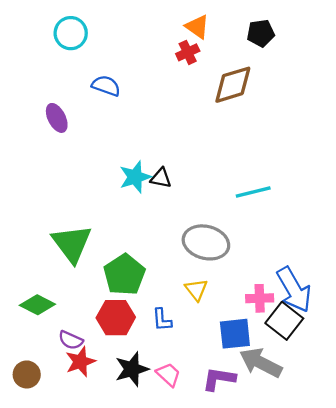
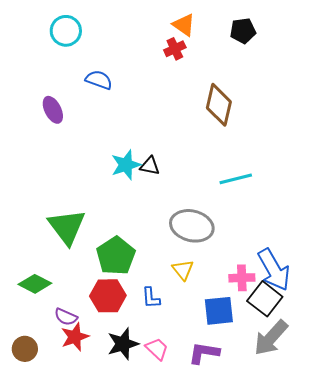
brown diamond: (233, 85) -> (219, 105), moved, turned -60
gray arrow: (261, 363) -> (271, 338), moved, turned -75

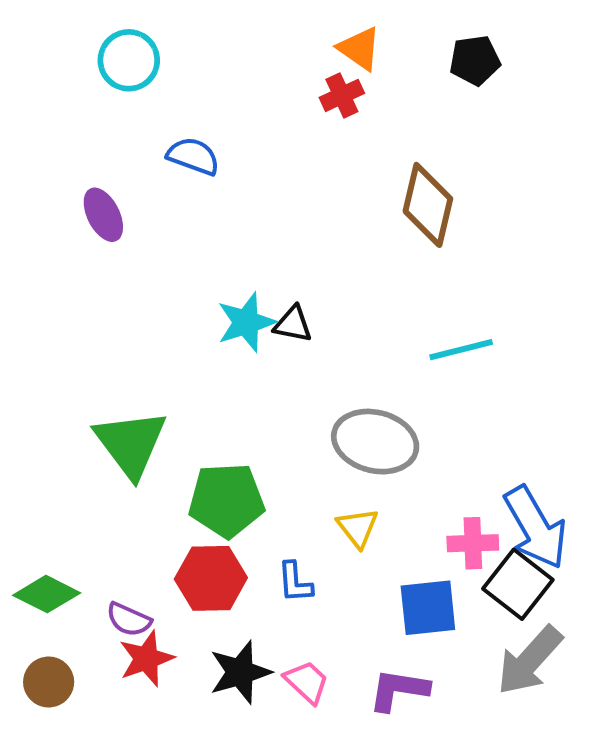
green pentagon: (116, 256) -> (227, 500), turned 30
green diamond: (35, 284) -> (47, 594), moved

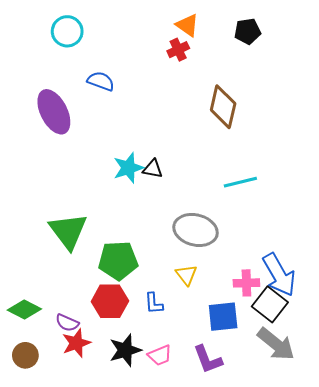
purple ellipse: (103, 215) -> (54, 112), size x1.6
gray arrow: (530, 661) -> (276, 344), turned -93
pink trapezoid: (307, 682) -> (160, 355), turned 115
purple L-shape: (399, 690) -> (208, 359), turned -120

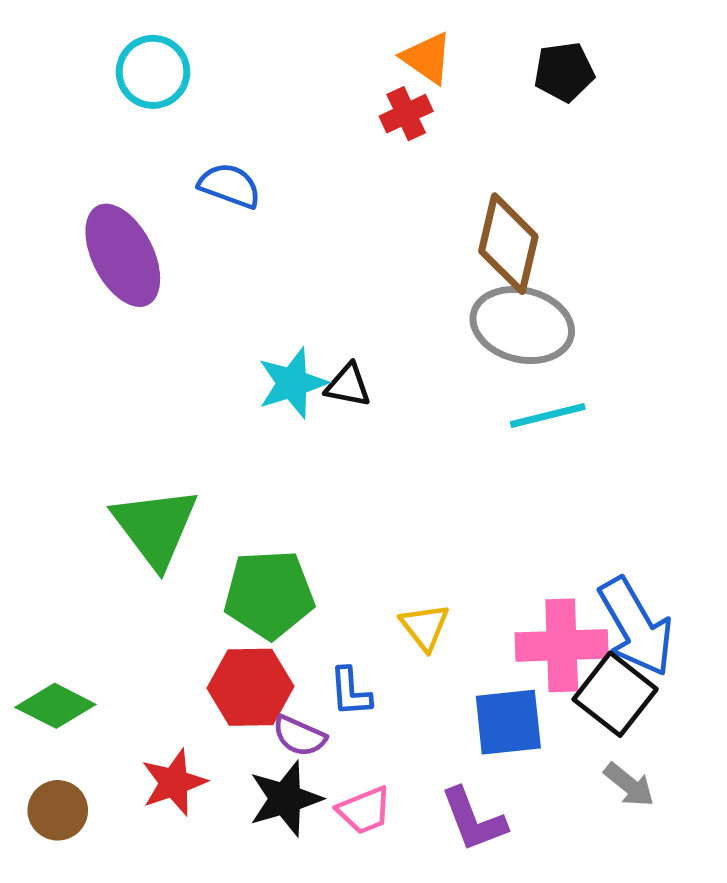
gray ellipse: (196, 230) -> (522, 325), moved
pink cross: (246, 283) -> (562, 645), size x1.5
purple semicircle: (67, 323) -> (299, 736), moved
gray arrow: (276, 344) -> (629, 785), size x0.6

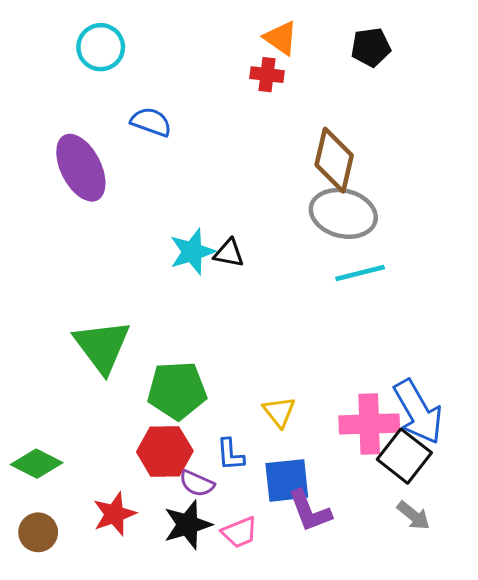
red cross: (406, 114) -> (267, 75), turned 32
blue square: (508, 722) -> (287, 480), moved
purple L-shape: (473, 820) -> (310, 511), moved

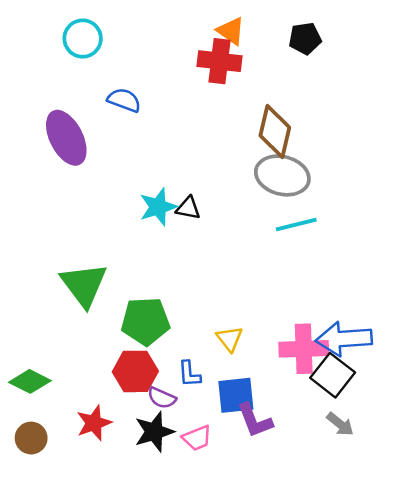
red cross: (267, 75) -> (220, 61), size x1.6
blue arrow: (418, 412) -> (344, 339), turned 116

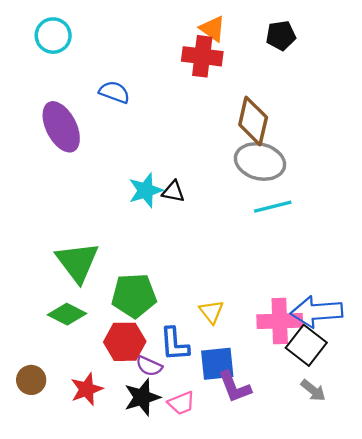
cyan circle: (83, 39) -> (53, 36), moved
blue L-shape: (189, 374) -> (174, 344), size x1.4
green diamond: (30, 381) -> (67, 314), moved
brown circle: (31, 438) -> (31, 380), moved

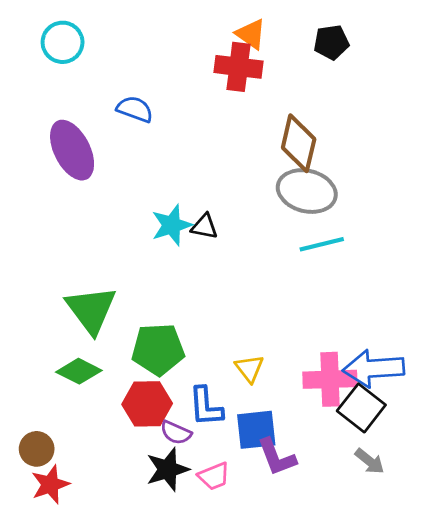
red star: (87, 389) -> (50, 484), moved

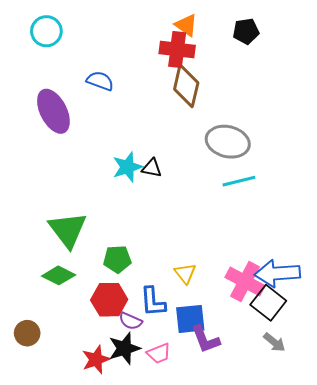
brown diamond: (299, 143) -> (186, 86), moved
green pentagon: (158, 349) -> (117, 259), size x0.7
pink cross: (330, 379) -> (245, 281), turned 30
red star: (50, 484) -> (96, 359), moved

